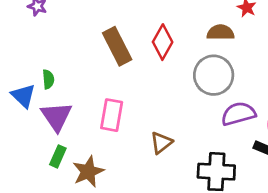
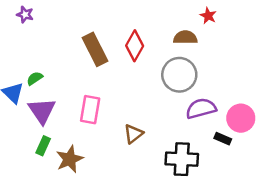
green semicircle: (48, 79) -> (35, 78), turned -119

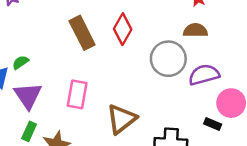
brown semicircle: (185, 37) -> (195, 30), moved
purple semicircle: (201, 108) -> (204, 75), moved
brown triangle: (133, 134) -> (121, 119), size x1.5

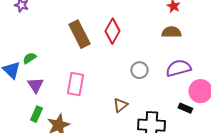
gray circle: (168, 59) -> (139, 70), moved, size x0.6
purple triangle: (28, 96) -> (35, 85), size x0.7
brown triangle: (121, 119) -> (120, 105), moved, size x0.6

